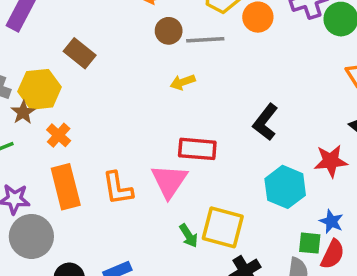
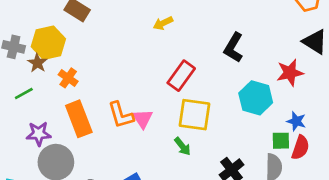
red rectangle: (197, 149) -> (181, 76), turned -52
pink triangle: (169, 181) -> (143, 119), moved, size x0.7
yellow square: (223, 227) -> (194, 115), moved

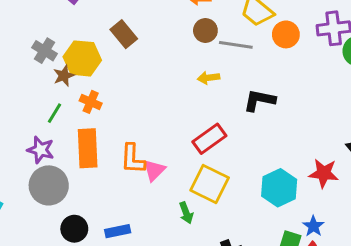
black L-shape: (233, 47) -> (259, 100), moved, turned 52
orange cross: (68, 78) -> (91, 102), turned -30
green line: (24, 93) -> (54, 113), moved, turned -48

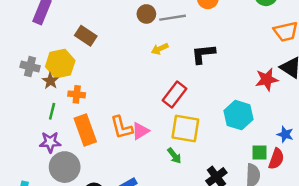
pink triangle: (154, 170) -> (140, 131), turned 30
red star: (324, 173) -> (267, 79), moved
blue star: (313, 226) -> (285, 134), moved

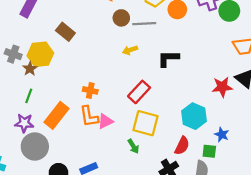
orange cross: (77, 94) -> (90, 90), moved
orange rectangle: (85, 130) -> (56, 115), turned 52
blue star: (285, 134) -> (222, 135), moved
red semicircle: (276, 159) -> (182, 146), moved

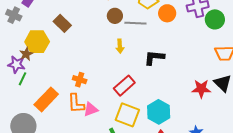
yellow arrow: (130, 50) -> (120, 46), turned -80
gray cross: (13, 54) -> (14, 15), moved
cyan hexagon: (194, 116) -> (159, 112), moved
purple star: (24, 123) -> (16, 64), moved

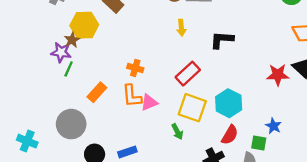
orange rectangle: (46, 99) -> (97, 92), size x0.7

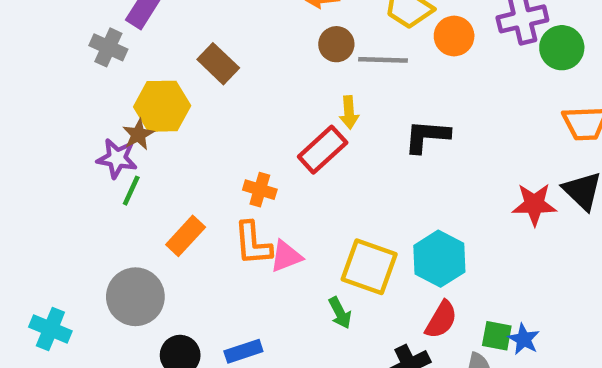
red rectangle: (188, 74) -> (323, 150), moved
blue star: (273, 126) -> (524, 339), moved

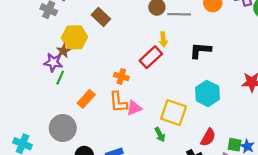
cyan hexagon: (439, 259) -> (207, 93), moved

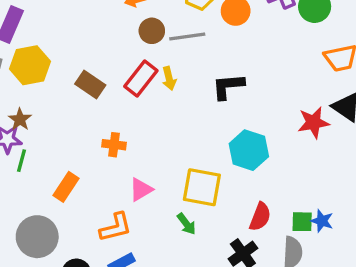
brown rectangle: (101, 17) -> (90, 85), moved
yellow hexagon: (74, 37) -> (30, 65), moved
red rectangle: (151, 57) -> (141, 79), moved
orange L-shape: (118, 102) -> (116, 227), moved, turned -90

